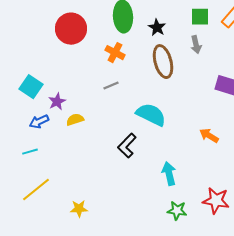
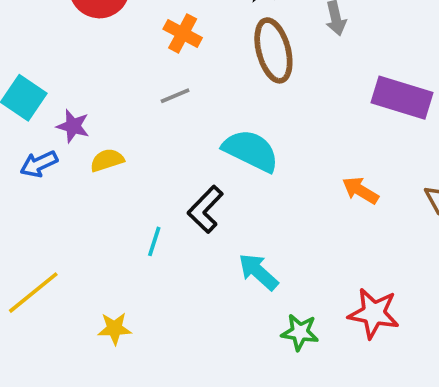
purple star: (57, 102) -> (73, 126), turned -30
cyan line: (30, 152) -> (154, 241), moved, turned -56
cyan arrow: (169, 174) -> (258, 272), moved, turned -35

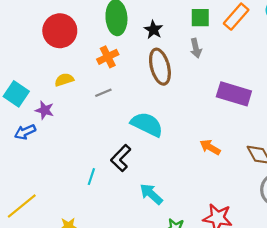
orange cross: (183, 33) -> (108, 57), turned 36
yellow semicircle: (107, 160) -> (64, 80), moved

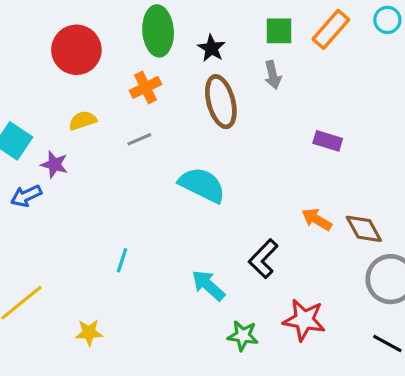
purple rectangle: (234, 94) -> (328, 141), size x0.6
orange arrow: (210, 147) -> (317, 219), moved
black L-shape: (121, 158) -> (263, 259), moved

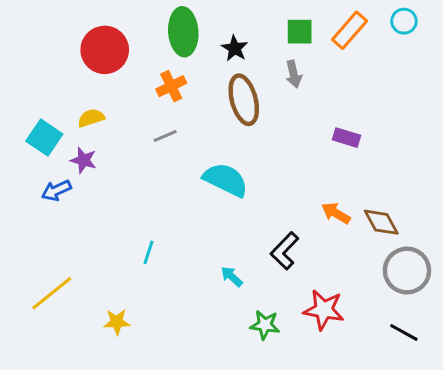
yellow semicircle: (83, 120) -> (91, 118), moved
cyan arrow: (208, 285) -> (232, 277), size x0.7

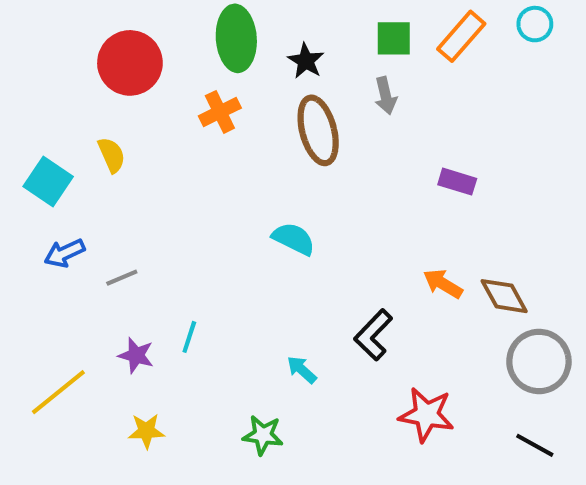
yellow semicircle: (91, 118) -> (112, 155), turned 84
gray line: (165, 136) -> (122, 278), moved
purple star: (84, 160) -> (136, 355), moved
cyan semicircle: (226, 180) -> (294, 239), size x0.7
green star: (265, 325) -> (263, 435), moved

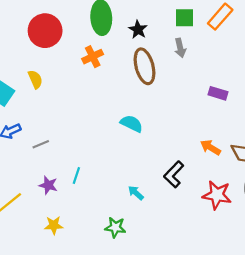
red star: (426, 415) -> (217, 195), moved

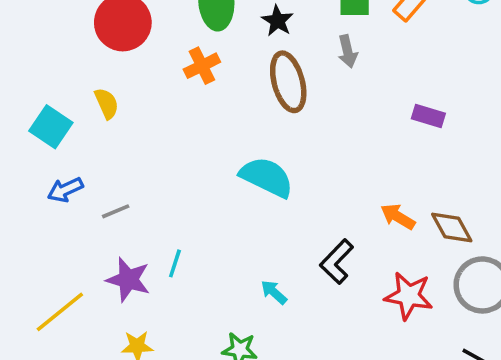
purple rectangle: (218, 93) -> (428, 116), moved
cyan semicircle: (132, 124) -> (267, 177), size x1.4
purple star: (48, 185) -> (128, 280), size x1.4

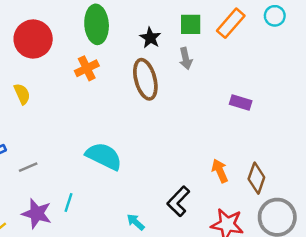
black star: (277, 21) -> (150, 38), moved
cyan semicircle: (267, 177) -> (104, 156), moved
orange arrow: (398, 217) -> (220, 171), turned 35
brown diamond: (452, 227) -> (256, 178), turned 48

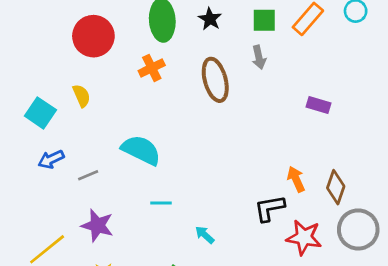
black star: (150, 38) -> (210, 19), moved
cyan semicircle: (104, 156) -> (141, 150), moved
black L-shape: (178, 201) -> (270, 208), moved, turned 36
cyan line: (68, 203) -> (161, 203), moved, turned 72

